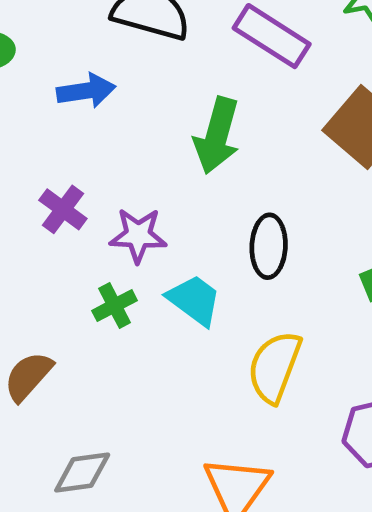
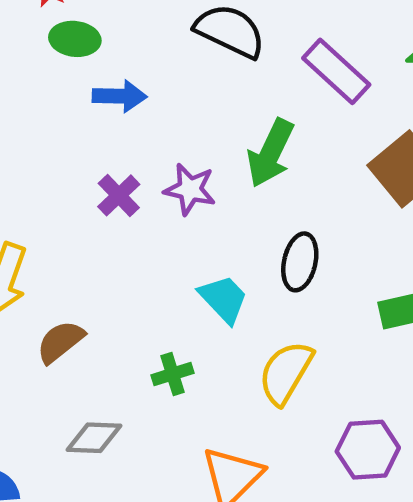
blue arrow: (86, 91) -> (120, 96), moved
purple star: (138, 235) -> (190, 189), moved
green cross: (115, 306) -> (173, 374), moved

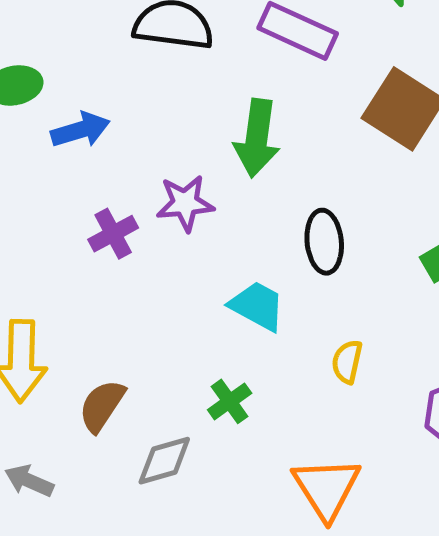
purple cross: (119, 195) -> (113, 234), turned 33
yellow semicircle: (286, 373) -> (347, 362), size x0.6
gray diamond: (94, 438) -> (164, 461), moved

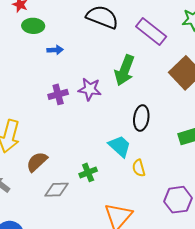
blue arrow: (80, 130) -> (55, 50), size x0.7
cyan trapezoid: (257, 306) -> (120, 146), moved
yellow semicircle: (347, 362) -> (139, 168), turned -42

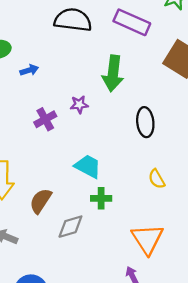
purple star: (90, 89) -> (79, 104), size x0.7
cyan trapezoid: (120, 146) -> (88, 166), moved
green cross: (88, 172) -> (101, 198), turned 36

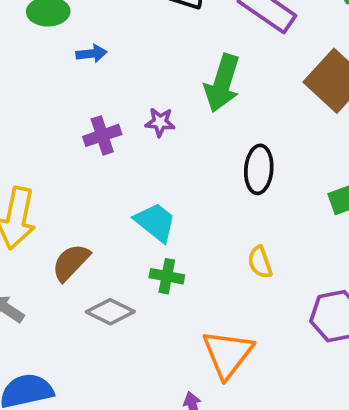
gray diamond: (70, 227) -> (110, 312), turned 32

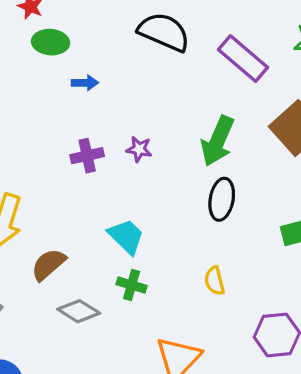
green arrow: (222, 83) -> (218, 141), moved

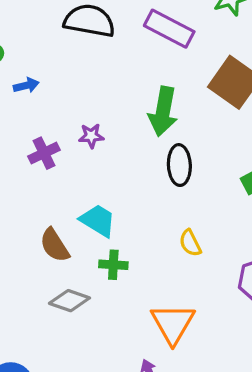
brown semicircle: (48, 264) -> (55, 245), moved, turned -69

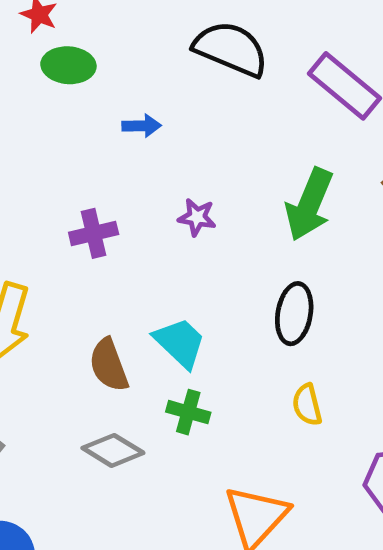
blue arrow: (26, 85) -> (142, 126), moved
purple cross: (44, 153) -> (94, 233), moved
black ellipse: (179, 165) -> (294, 314), moved

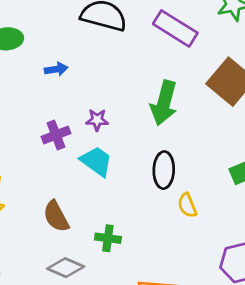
purple cross: (94, 233) -> (56, 135), moved
cyan trapezoid: (180, 343) -> (96, 161), moved
yellow semicircle: (307, 405) -> (187, 205), moved

